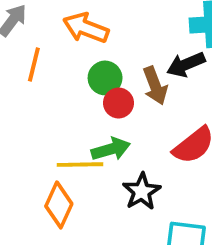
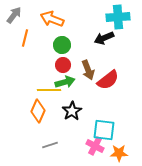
brown arrow: (155, 86) -> (88, 70), moved
red circle: (119, 103) -> (63, 65), moved
black star: (142, 191) -> (72, 111), moved

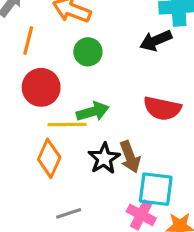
red circle: (63, 65) -> (41, 87), moved, size x1.5
brown arrow: (88, 70) -> (130, 157), moved
red semicircle: (108, 80) -> (162, 108), turned 50

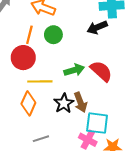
orange line: (28, 41) -> (29, 35), moved
red semicircle: (162, 108) -> (101, 71), turned -150
green arrow: (93, 112) -> (74, 70), moved

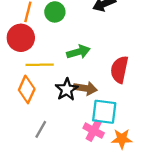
red semicircle: (101, 71) -> (119, 69), moved, turned -120
brown arrow: (80, 102) -> (85, 88), turned -60
gray line: (41, 139) -> (41, 129), turned -42

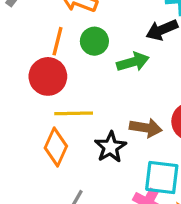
green arrow: (78, 52) -> (133, 62), moved
brown arrow: (85, 88) -> (146, 128), moved

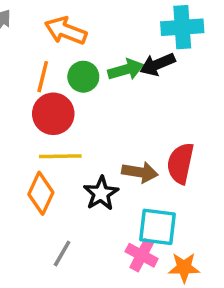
green arrow: (133, 62) -> (126, 70), moved
red circle: (48, 76) -> (53, 114), moved

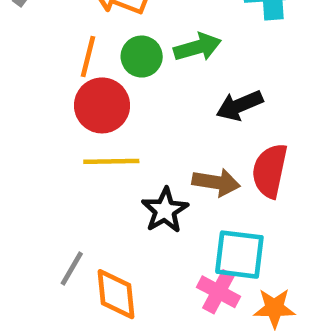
black arrow: (158, 64) -> (239, 105), moved
orange diamond: (41, 193) -> (116, 294), moved, turned -30
gray line: (62, 253) -> (72, 269), moved

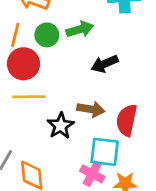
red semicircle: (270, 171) -> (127, 120), moved

